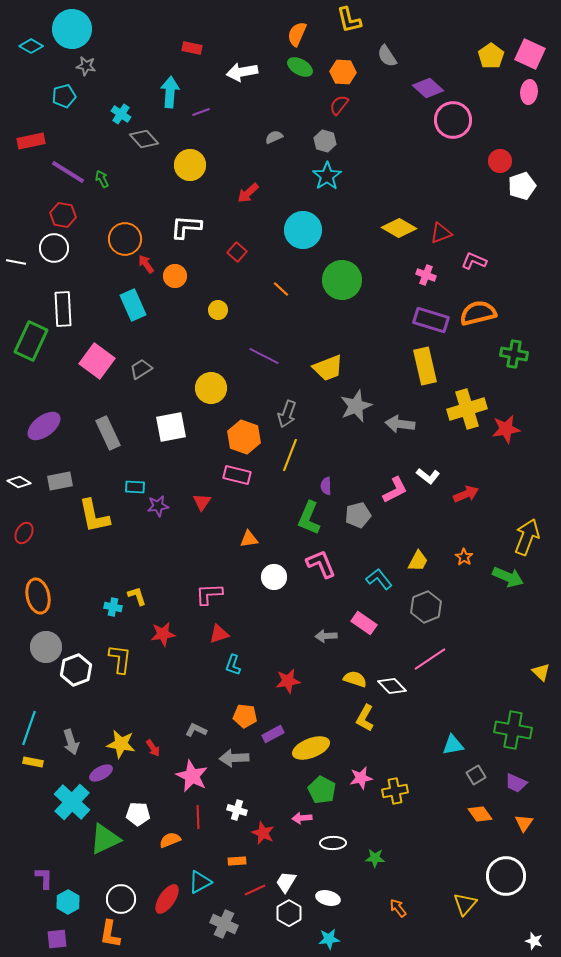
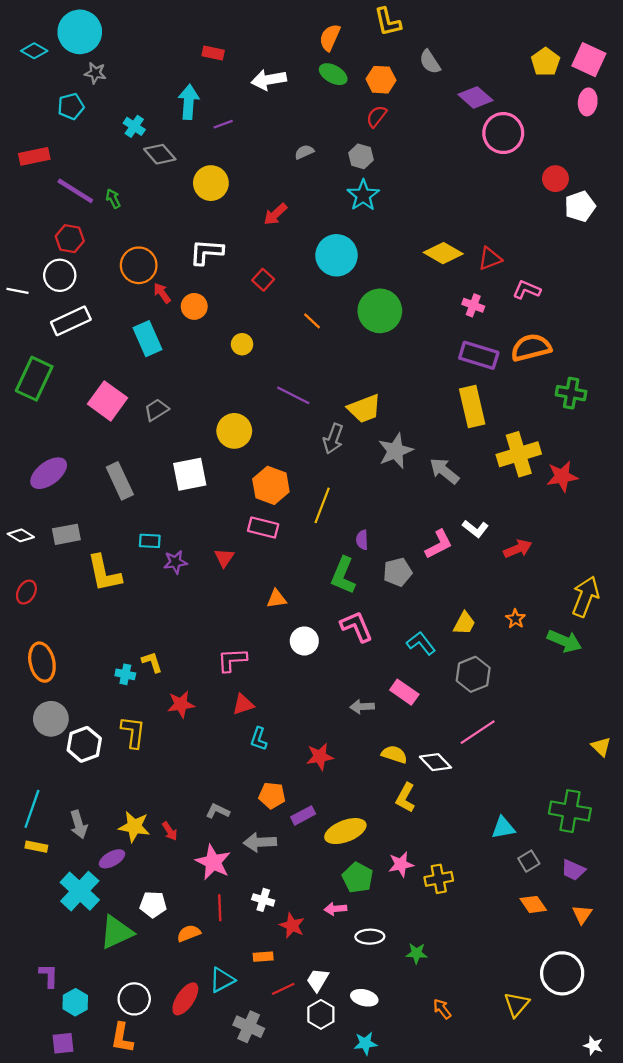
white rectangle: (63, 309) -> (71, 321), moved, turned 68
gray arrow: (287, 414) -> (333, 439), moved
gray arrow: (400, 424) -> (444, 471), turned 32

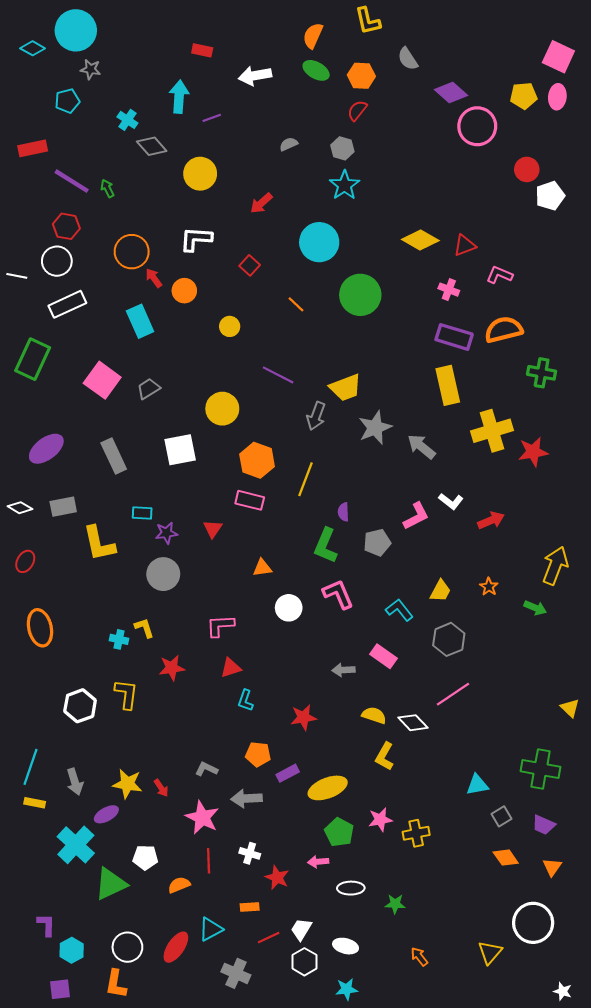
yellow pentagon: (545, 62) -> (524, 96), moved, turned 30
green arrow: (564, 641) -> (535, 608), size x0.7
gray circle: (51, 719) -> (163, 574), moved

